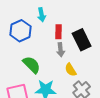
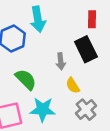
cyan arrow: (42, 15) -> (38, 19), size x1.5
red rectangle: (59, 32) -> (92, 19), moved

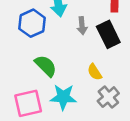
gray arrow: (61, 61) -> (82, 26), moved

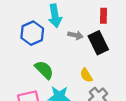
gray arrow: (82, 26) -> (75, 35), turned -72

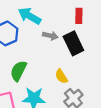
cyan arrow: (55, 16) -> (29, 16), turned 130
green semicircle: (44, 70) -> (18, 71), turned -108

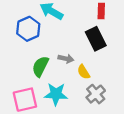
gray arrow: (50, 36) -> (66, 59), moved

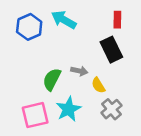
blue hexagon: (28, 29) -> (29, 27), moved
cyan star: (56, 94) -> (69, 109), turned -30

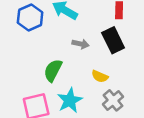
gray arrow: (79, 71) -> (81, 44), moved
yellow semicircle: (98, 85) -> (100, 76), turned -35

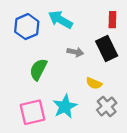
green semicircle: (53, 70) -> (38, 69), moved

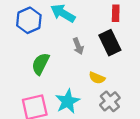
gray arrow: (75, 52) -> (78, 46), turned 56

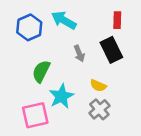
cyan star: (68, 101) -> (61, 96), moved
gray cross: (110, 101) -> (99, 109), moved

